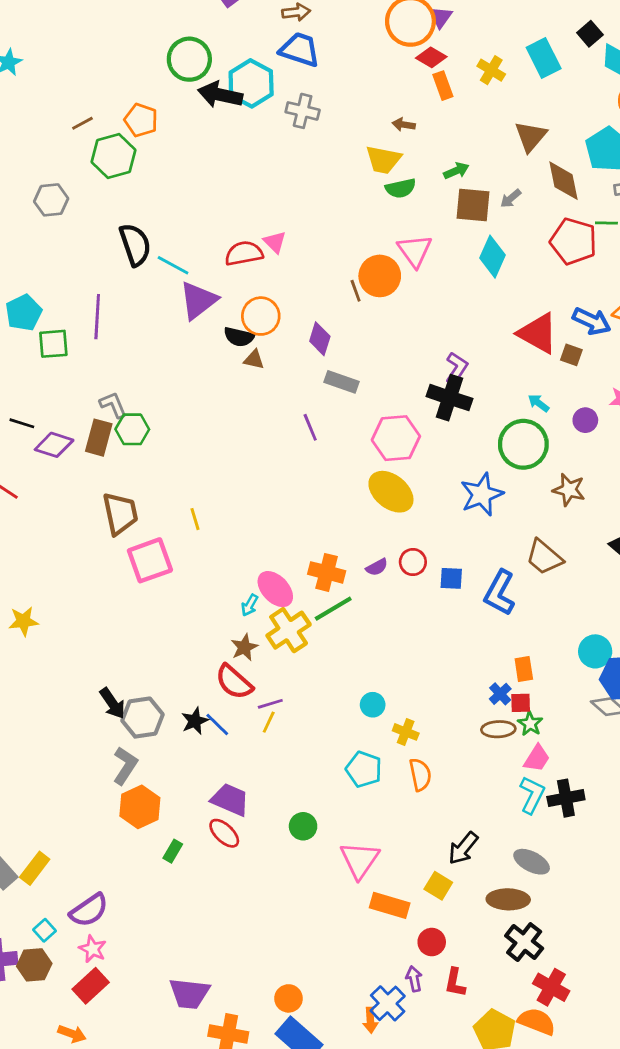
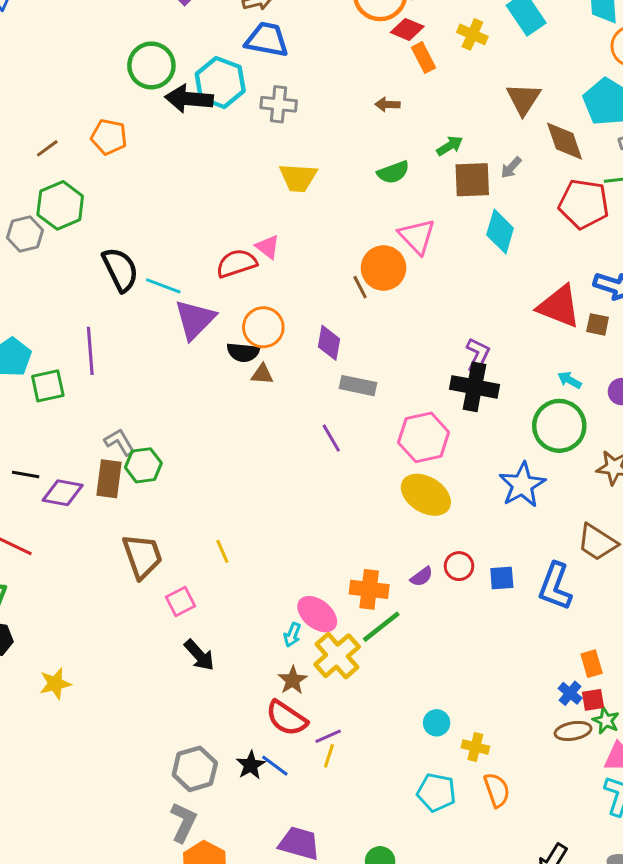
green hexagon: (114, 156) -> (60, 205), moved
yellow trapezoid: (383, 160) -> (298, 178), moved
pink square: (150, 560) -> (181, 601), size x0.6
black arrow: (113, 703) -> (199, 655), moved

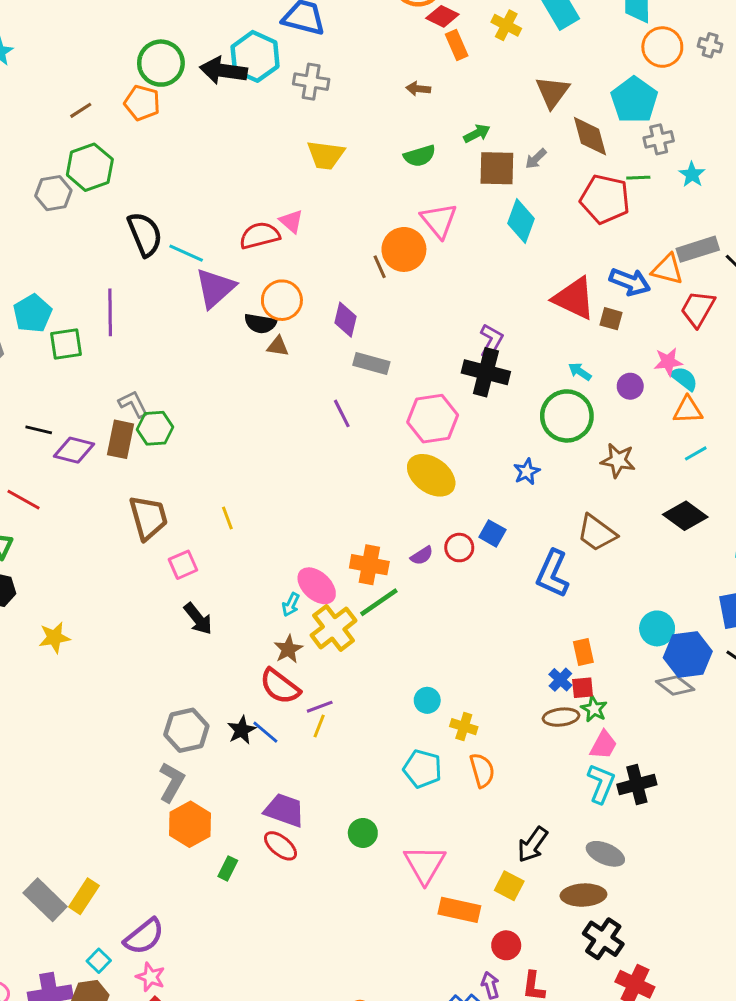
green circle: (151, 65) -> (161, 63), moved
blue star: (522, 485) -> (527, 472), size x0.6
blue square: (502, 578) -> (492, 533), moved, turned 30

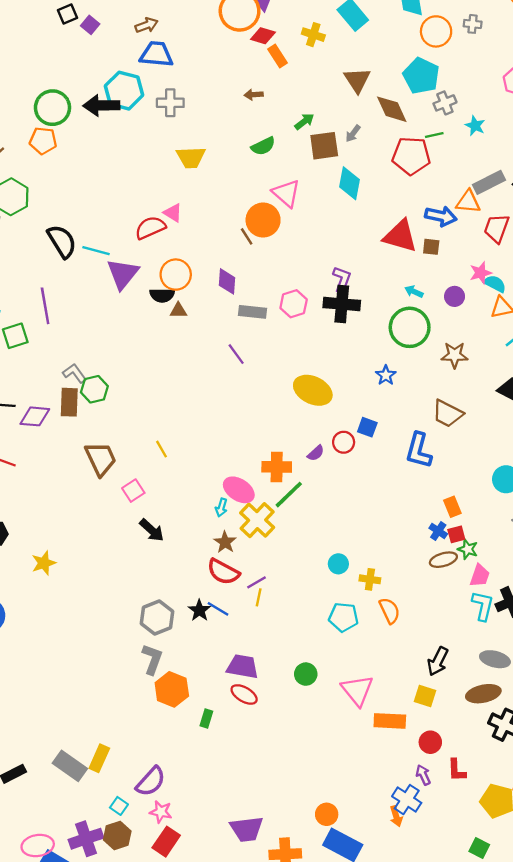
pink hexagon: (433, 419) -> (294, 304), moved, size x0.7

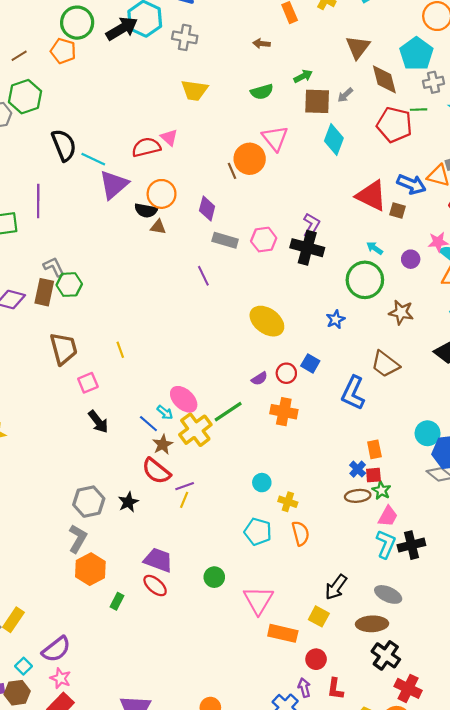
black arrow: (101, 105) -> (122, 29), turned 140
orange cross: (277, 467) -> (284, 412), moved
cyan arrow: (221, 508) -> (165, 412), turned -77
blue line: (218, 609) -> (148, 424), moved

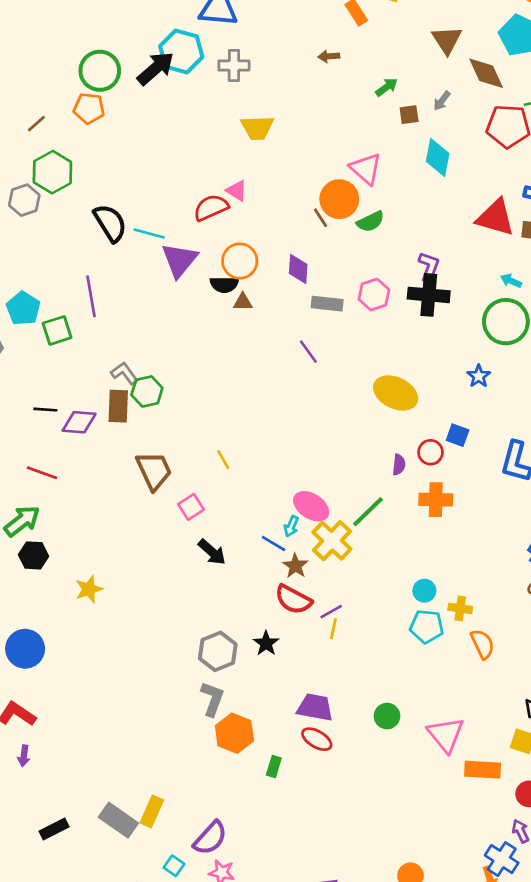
green semicircle: (262, 92) -> (370, 222), moved
brown square: (317, 101) -> (409, 115), size x0.6
purple semicircle: (259, 379) -> (399, 465), turned -42
cyan arrow: (165, 412) -> (291, 526), turned 84
cyan pentagon: (258, 532) -> (427, 626), moved

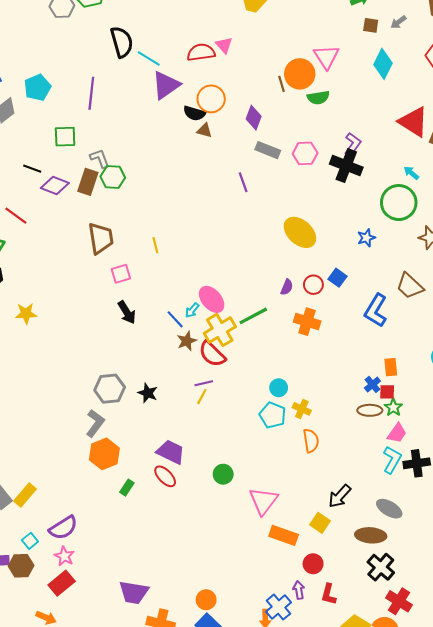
green square: (57, 330) -> (65, 137), moved
red semicircle: (293, 600) -> (212, 354), moved
black star: (266, 643) -> (148, 393), turned -30

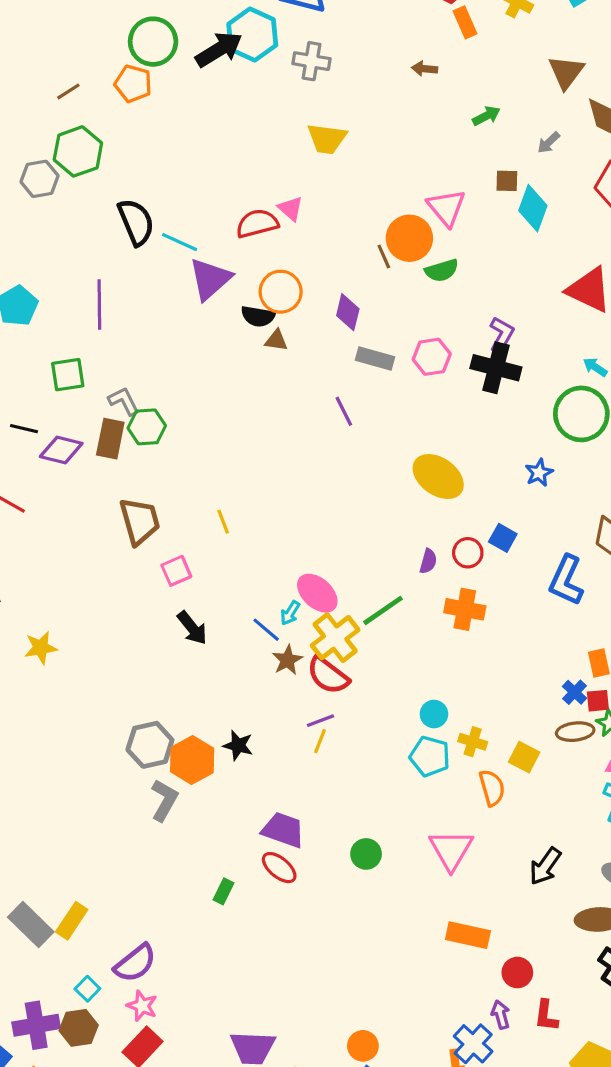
brown square: (371, 25) -> (507, 181), moved
gray hexagon: (110, 389) -> (150, 745), moved
orange hexagon: (104, 454) -> (192, 760), moved
pink triangle: (263, 501) -> (451, 850), moved
yellow square: (320, 523) -> (524, 757), moved

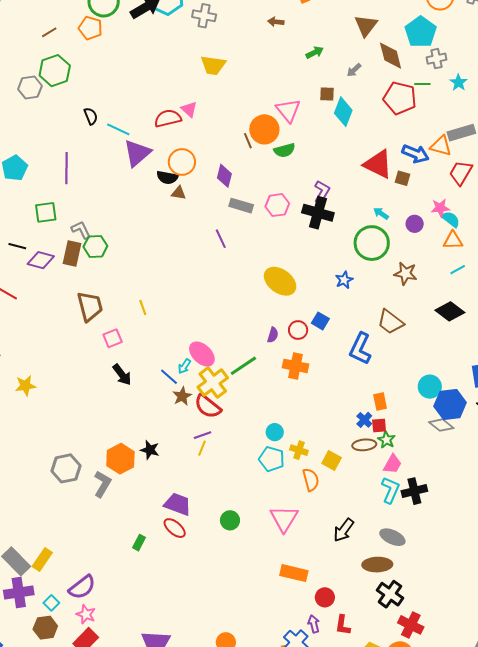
black semicircle: (136, 222) -> (91, 116), size x0.6
gray hexagon: (150, 745) -> (66, 468), moved
purple cross: (36, 1025) -> (19, 593), moved

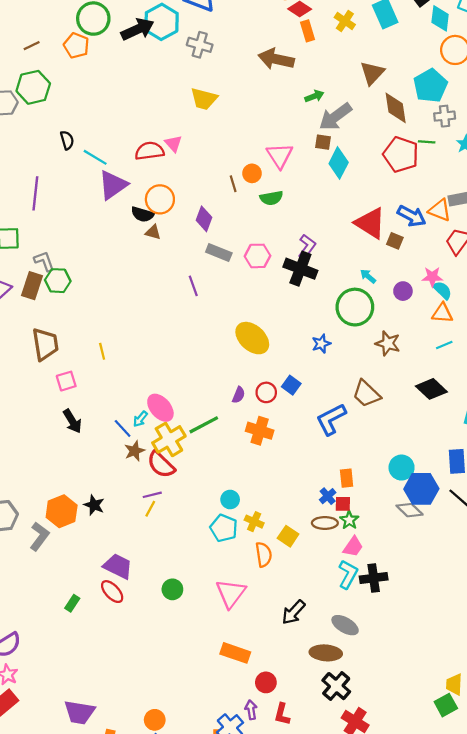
brown arrow: (276, 22) -> (276, 59), size x2.0
gray arrow: (354, 70) -> (335, 117), moved, size x2.0
orange circle: (264, 129) -> (252, 173), size x0.6
blue L-shape: (360, 349) -> (331, 419), turned 32

